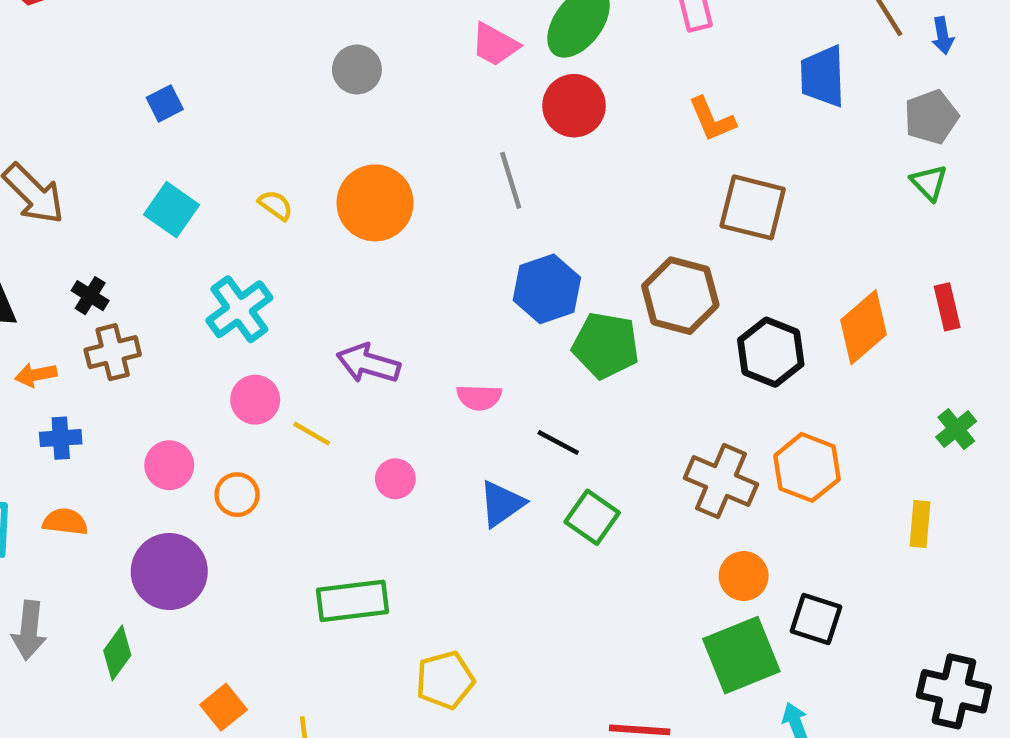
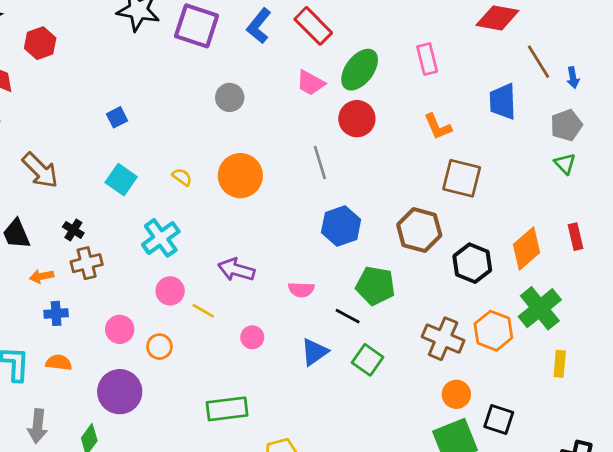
green pentagon: (606, 345) -> (375, 286), moved
green cross: (956, 429) -> (540, 308), moved, size x1.8

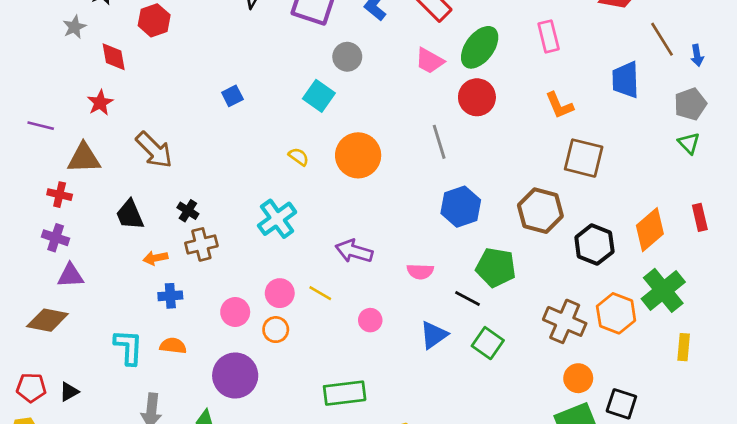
gray circle: (230, 97) -> (347, 57), moved
cyan square: (121, 180) -> (319, 96), moved
pink circle: (170, 291) -> (280, 293), moved

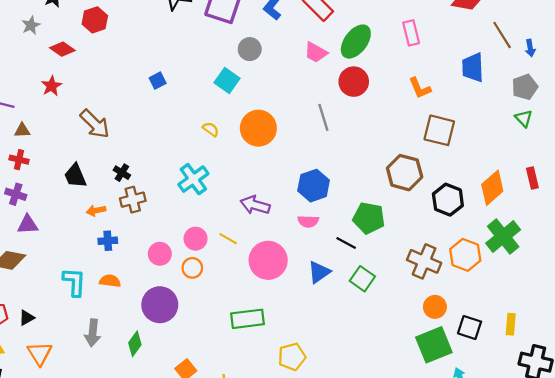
red diamond: (114, 57) -> (62, 49), turned -45
brown triangle: (84, 158) -> (22, 130), moved, size x0.6
blue hexagon: (461, 207) -> (314, 186), moved
pink circle: (370, 320) -> (268, 260), size x2.0
yellow rectangle: (684, 347) -> (511, 324), moved

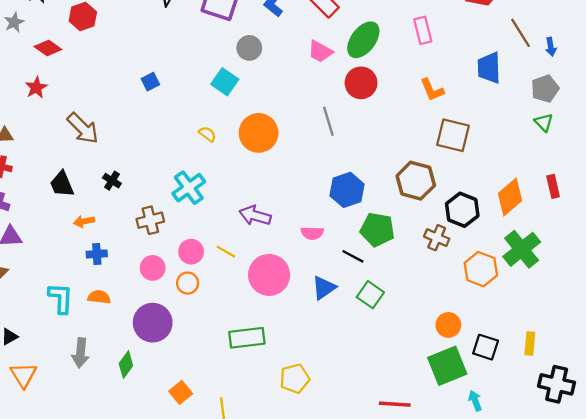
blue hexagon: (314, 186) -> (347, 190), moved
brown cross: (133, 200) -> (150, 220), moved
brown cross: (424, 261) -> (437, 238), moved, size x0.7

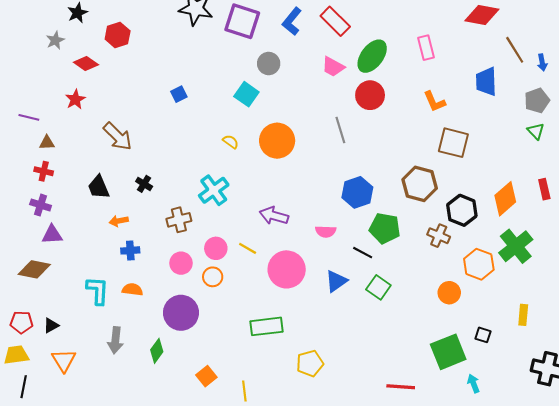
orange circle: (448, 325) -> (449, 293), moved
yellow rectangle: (530, 344) -> (523, 315), moved
black square: (486, 347) -> (483, 335), size x0.7

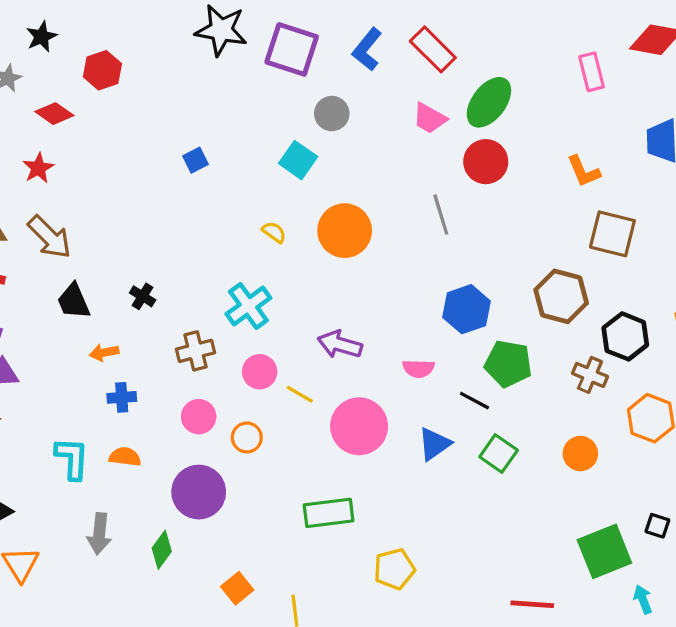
pink rectangle: (426, 48) -> (592, 72), moved
brown arrow: (118, 136) -> (50, 237), moved
pink circle: (216, 248) -> (260, 372), moved
orange circle: (449, 293) -> (580, 454), moved

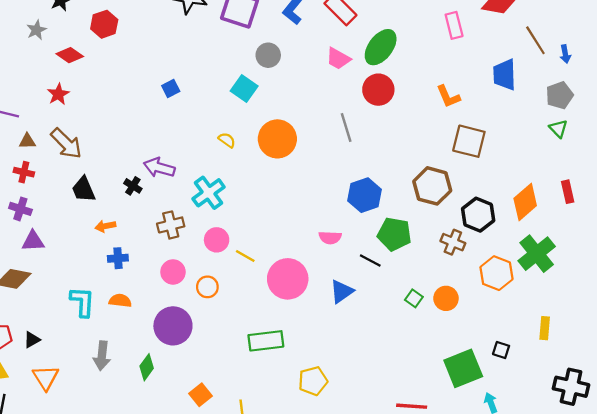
purple arrow: (340, 344) -> (159, 168), moved
green square: (499, 454) -> (414, 298), moved, size x0.7

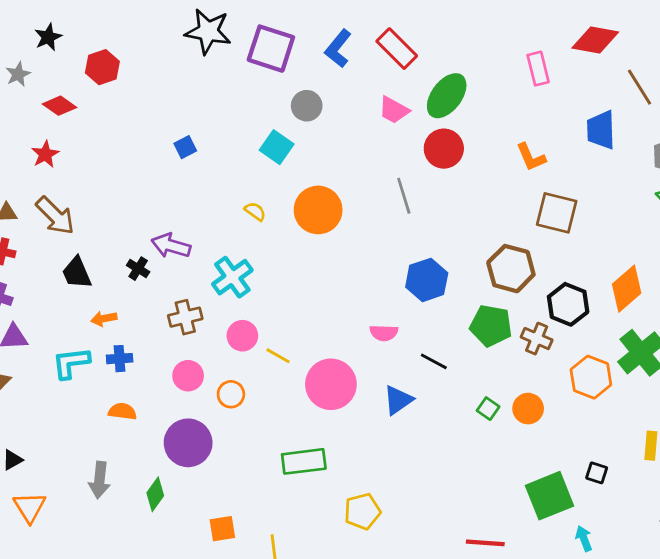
green pentagon: (394, 234) -> (491, 326), moved
cyan L-shape: (82, 302) -> (71, 363), moved, turned -100
orange square: (201, 395) -> (222, 529), turned 30

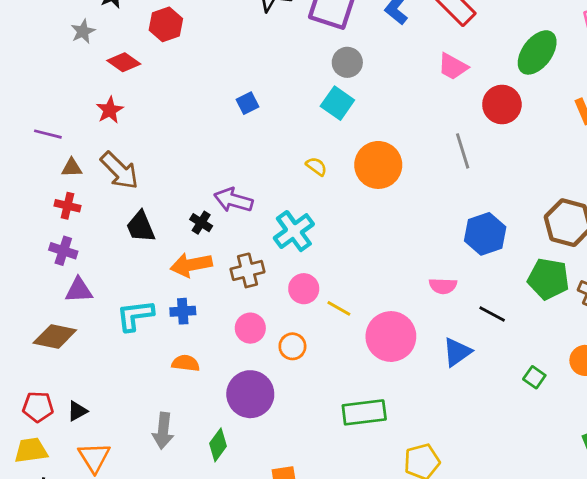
green ellipse: (447, 96) -> (537, 52), moved
gray circle: (307, 106) -> (347, 62), moved
orange arrow: (104, 319) -> (191, 265), moved, size x1.6
green square: (488, 409) -> (534, 377), moved

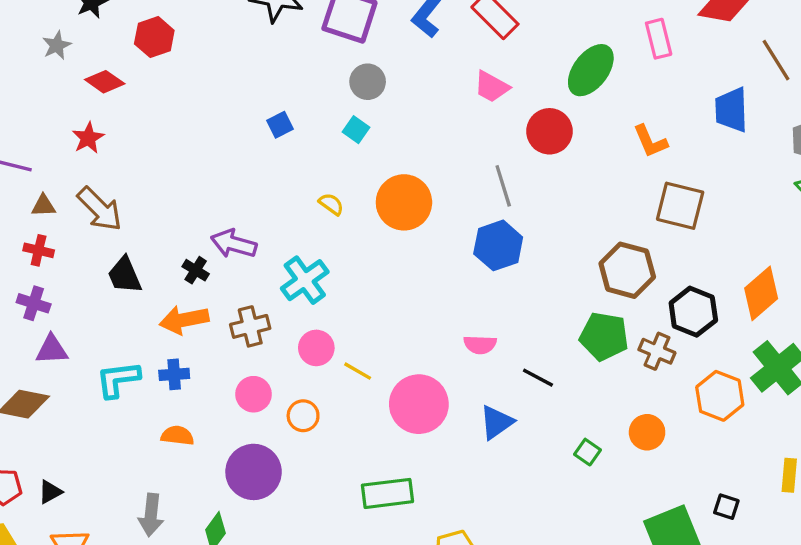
blue square: (247, 103) -> (280, 125), moved
cyan square: (337, 103) -> (356, 130), size x0.7
blue hexagon: (485, 234) -> (498, 245), moved

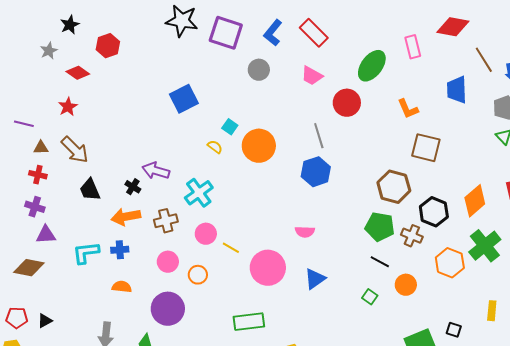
gray circle: (368, 82) -> (259, 70), moved
blue square: (280, 125) -> (184, 99), size x1.8
cyan square: (356, 130) -> (230, 127), moved
black line: (538, 378) -> (380, 262), moved

